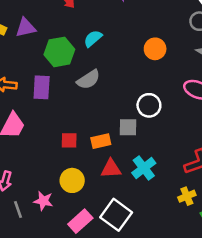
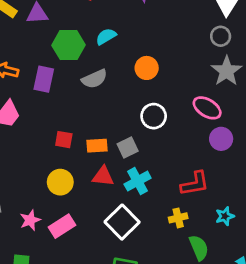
orange circle: (155, 49) -> (147, 68), moved
gray square: (128, 127) -> (128, 148), moved, turned -36
pink star: (43, 201) -> (30, 220), moved, turned 30
white square: (116, 215) -> (122, 222), moved

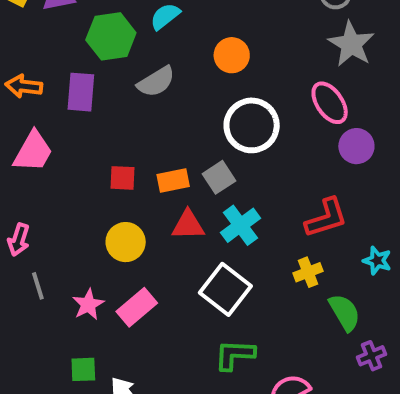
pink ellipse: (207, 108) -> (330, 103), turned 32
white circle: (154, 116) -> (252, 125), size x1.4
cyan star: (225, 216) -> (377, 261), turned -30

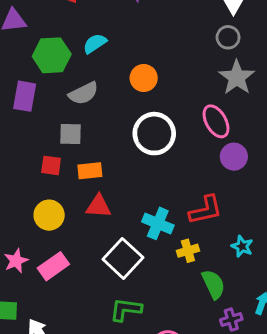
gray square: (219, 177) -> (70, 134), moved, turned 30
cyan cross: (240, 225) -> (158, 223), moved, turned -36

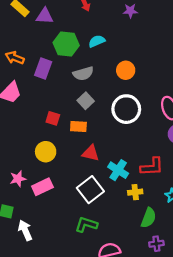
gray square: (70, 134) -> (86, 101), moved, turned 35
red triangle: (98, 206) -> (91, 153), moved
green semicircle: (213, 284) -> (149, 218), turned 36

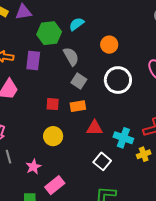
gray semicircle: (83, 74) -> (71, 57), turned -90
pink rectangle: (42, 187) -> (55, 185), moved
white square: (90, 190) -> (102, 161), size x0.7

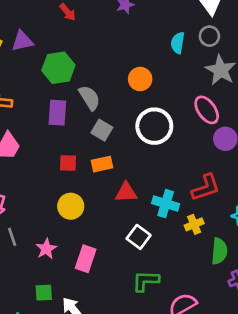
cyan semicircle: (77, 24) -> (178, 43), moved, turned -42
purple rectangle: (33, 60) -> (57, 113), moved
pink rectangle: (55, 185) -> (86, 259), moved, turned -30

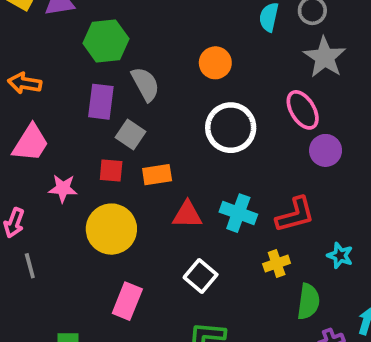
gray square: (102, 130) -> (131, 134), moved
cyan cross: (166, 204) -> (238, 213), moved
yellow circle: (71, 206) -> (111, 229), size x1.4
pink star: (46, 249) -> (63, 188), moved, turned 30

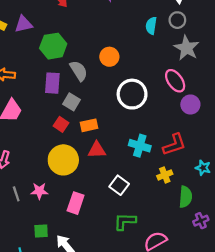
orange circle: (215, 63) -> (109, 57), moved
red square: (111, 171) -> (61, 124), turned 32
pink star: (63, 188) -> (39, 191), moved
red triangle: (187, 215) -> (97, 150), moved
gray line: (30, 266) -> (16, 194), moved

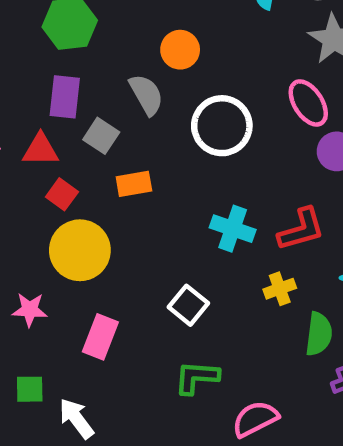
gray semicircle: (79, 71) -> (146, 94), moved
red square: (61, 124) -> (62, 194), moved
red triangle: (97, 150) -> (41, 150), moved

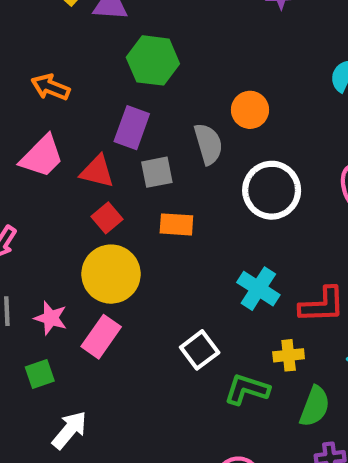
gray square: (101, 136) -> (157, 172), turned 32
pink rectangle: (100, 337) -> (101, 337), moved
green L-shape: (197, 377) -> (247, 389), moved
green square: (30, 389) -> (40, 374), moved, turned -32
white arrow: (76, 418) -> (69, 430), turned 63

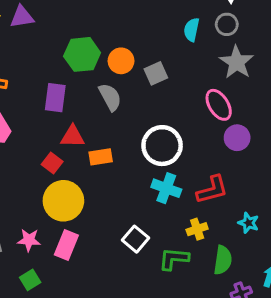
green hexagon: (153, 60) -> (82, 54), moved
orange circle: (250, 110) -> (121, 61), moved
red triangle: (97, 171) -> (73, 137), moved
gray square: (157, 172) -> (156, 73), moved
white circle: (272, 190) -> (162, 146), moved

